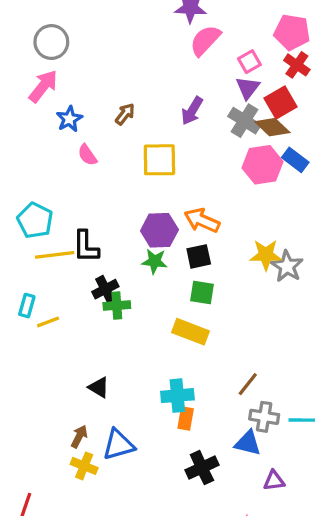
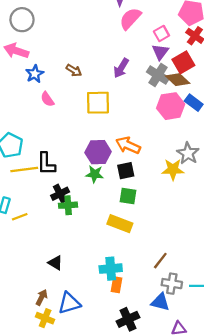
pink arrow: (43, 86) -> (16, 51), turned -110
brown arrow: (125, 114) -> (74, 70), turned 84
gray star: (287, 266) -> (188, 153), moved

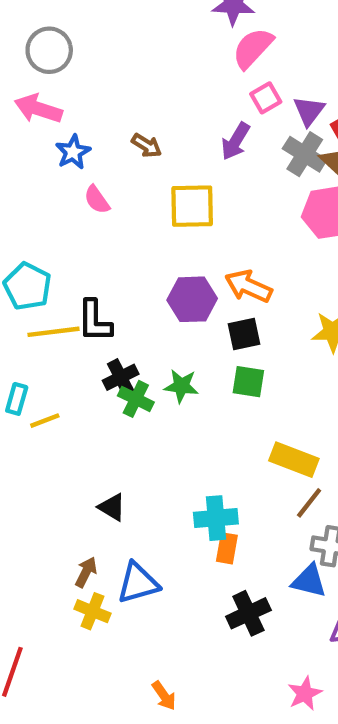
pink square: (161, 34) -> (266, 98), moved
green star: (95, 174) -> (181, 386), moved
green cross: (68, 205) -> (136, 399), turned 30
yellow rectangle: (120, 224) -> (294, 460), moved

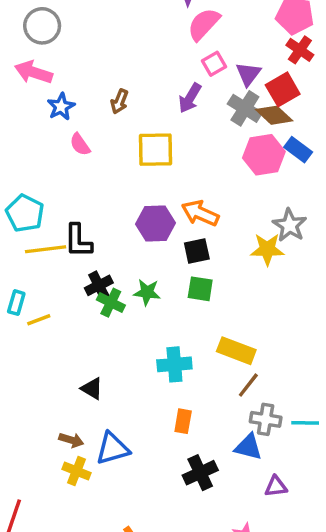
brown arrow: (147, 146) -> (119, 101), turned 80
cyan cross: (216, 518) -> (174, 364), moved
brown arrow: (86, 572) -> (71, 440), turned 80

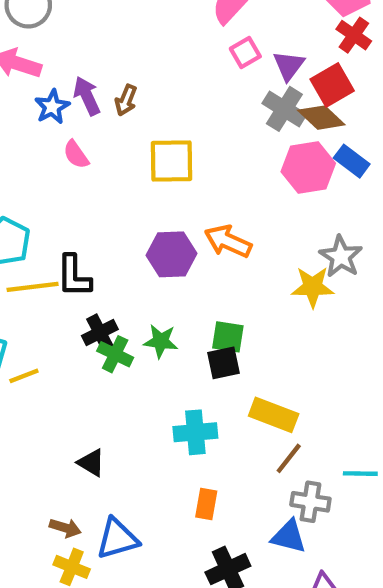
purple arrow: (190, 98) -> (87, 96), moved, turned 124
black square: (197, 251) -> (224, 363), moved
cyan line: (305, 423) -> (360, 474), moved

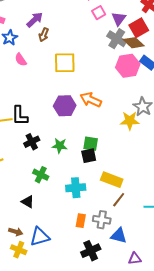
purple arrow: (87, 96) -> (35, 20), moved, turned 72
green cross: (115, 354) -> (41, 175), moved
gray cross: (310, 502) -> (102, 220), moved

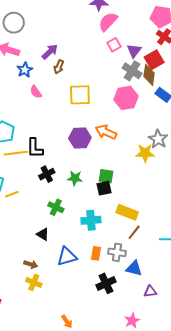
brown diamond: (134, 43) -> (149, 75), turned 55
pink hexagon: (128, 66) -> (126, 98), moved
blue triangle: (40, 237) -> (67, 256), moved

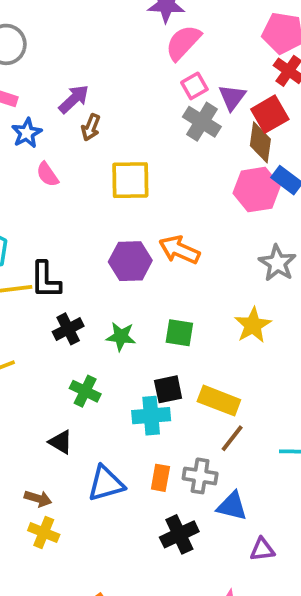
gray cross: (132, 71) -> (202, 122), moved
pink hexagon: (126, 98) -> (257, 190), moved
yellow star: (145, 153) -> (253, 325), moved, turned -30
black square: (104, 188) -> (168, 389), moved

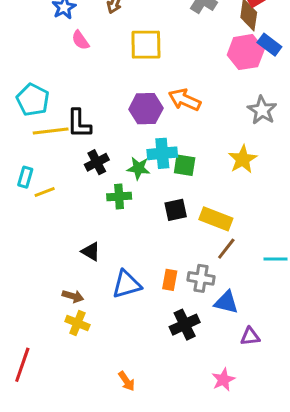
green cross: (85, 391) -> (119, 196), moved, turned -30
cyan cross: (151, 416) -> (162, 153), moved

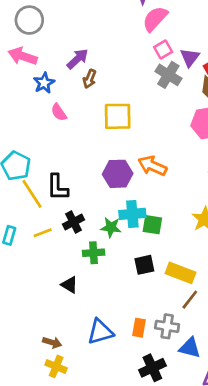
yellow line: (51, 131) -> (32, 194), turned 64
yellow line: (45, 192) -> (43, 233), moved
black triangle: (91, 252) -> (69, 285), moved

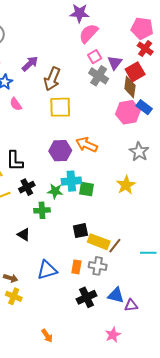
brown arrow: (90, 79) -> (52, 79), moved, size x1.6
black square: (144, 265) -> (80, 231), moved
yellow rectangle: (180, 273) -> (99, 242), moved
blue triangle: (190, 348) -> (116, 295), moved

